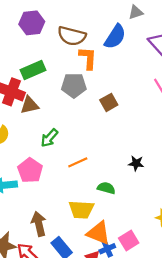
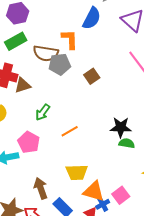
brown semicircle: (72, 36) -> (46, 53), moved
green rectangle: (33, 70) -> (16, 41), moved
black star: (136, 163) -> (121, 127), size x1.5
green semicircle: (106, 188) -> (127, 143), moved

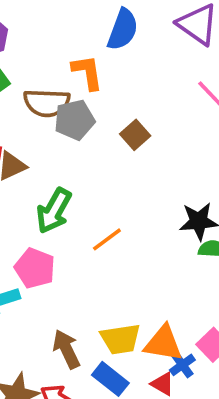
green arrow: (43, 112) -> (54, 211), size x1.4
yellow trapezoid: (77, 172) -> (120, 339), moved

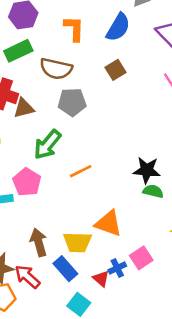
orange L-shape: (87, 72) -> (74, 28), moved
gray pentagon: (74, 120) -> (72, 102), moved
brown square: (135, 135) -> (115, 70), moved
orange triangle: (163, 343) -> (108, 223), moved

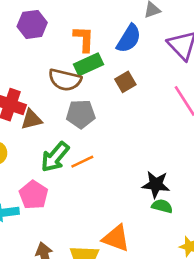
green rectangle: (18, 51) -> (88, 64), moved
orange line: (81, 171) -> (82, 162), moved

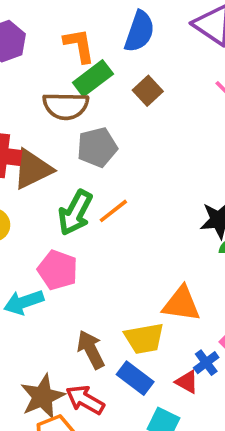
brown triangle: (31, 119) -> (32, 169), size x1.4

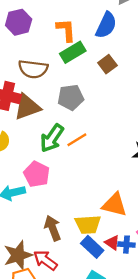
brown semicircle: (66, 106) -> (33, 69), moved
blue cross: (206, 363) -> (126, 245), turned 35
blue rectangle: (135, 378) -> (92, 247), moved
red triangle: (187, 382) -> (112, 243), moved

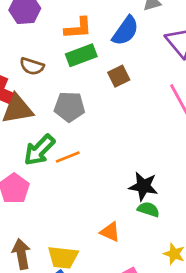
orange L-shape: (66, 30) -> (78, 28), turned 80
brown semicircle: (33, 69) -> (32, 66), size x0.7
orange triangle: (114, 205) -> (110, 232), moved, size x0.7

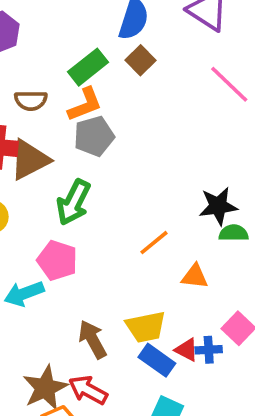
orange L-shape: (78, 28) -> (85, 104), moved
brown square: (119, 76) -> (140, 60), moved
orange line: (68, 157) -> (154, 243), moved

